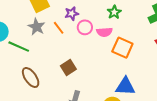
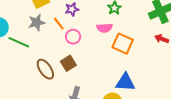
gray star: (37, 27) -> (37, 23), turned 30
pink circle: (85, 27) -> (73, 37), moved
brown ellipse: (31, 77) -> (45, 69), moved

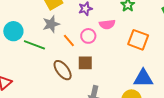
orange line: (59, 24) -> (69, 40), moved
pink semicircle: (105, 28) -> (107, 24), moved
brown square: (68, 63) -> (85, 63), turned 35

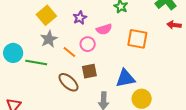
blue triangle: (143, 78) -> (125, 78), moved

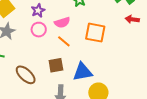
pink circle: (88, 44) -> (39, 30), moved
orange line: (69, 52) -> (64, 41), moved
brown square: (89, 71) -> (56, 65), moved

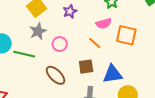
pink semicircle: (62, 22) -> (104, 23), moved
pink circle: (39, 30) -> (60, 44), moved

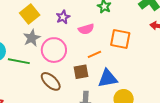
pink semicircle: (104, 23) -> (86, 29), moved
orange line: (95, 43) -> (94, 54), moved, turned -64
pink circle: (60, 44) -> (54, 50), size x1.6

